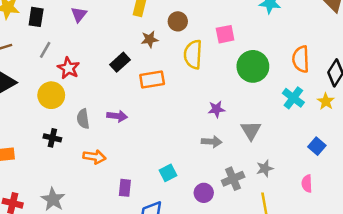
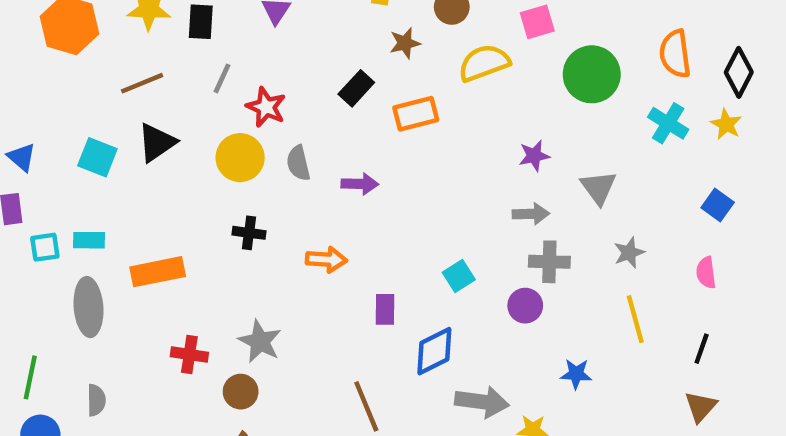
yellow semicircle: (193, 54) -> (484, 63), turned 72
gray semicircle: (83, 119) -> (298, 163), moved
gray cross: (233, 179) -> (549, 262), moved, turned 30

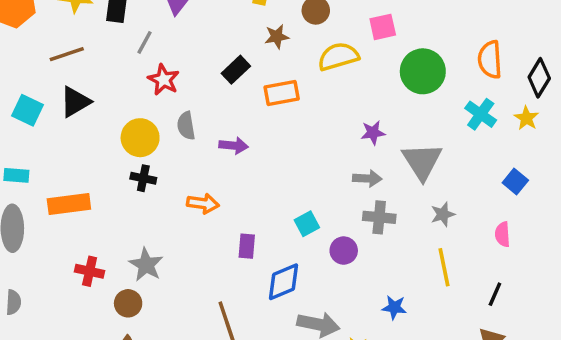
gray line: (222, 78) -> (144, 42), moved
yellow circle: (240, 158) -> (140, 138), moved
gray triangle: (598, 188) -> (422, 161), size x1.4
purple circle: (525, 306) -> (344, 251), moved

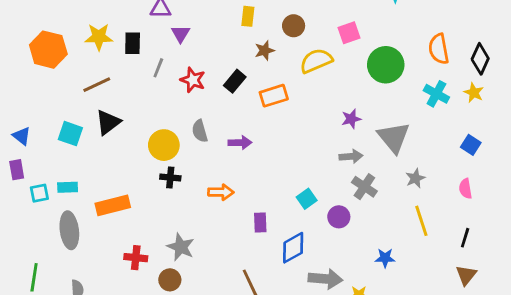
red star: (164, 80) -> (193, 80), moved
gray cross: (379, 217) -> (364, 187), turned 35

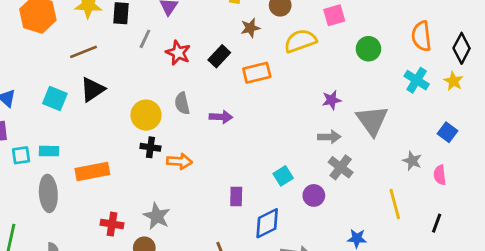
green circle: (386, 65) -> (368, 49), size x0.7
gray star: (415, 178) -> (412, 161), moved, turned -30
orange arrow: (221, 192) -> (179, 161), moved

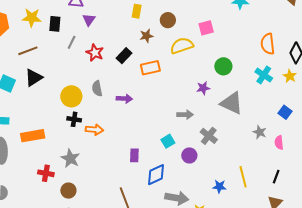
green circle: (368, 49) -> (223, 66), moved
gray triangle: (372, 121) -> (232, 103), turned -30
gray arrow: (329, 137) -> (185, 115), moved
yellow line: (395, 204) -> (243, 177), moved
gray star: (157, 216) -> (70, 158), moved

